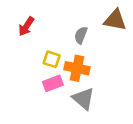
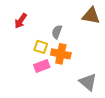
gray semicircle: (81, 35) -> (57, 32), moved
gray triangle: (83, 99) -> (88, 82), moved

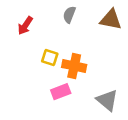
gray semicircle: (57, 32) -> (69, 15), moved
pink rectangle: (42, 66) -> (61, 92), moved

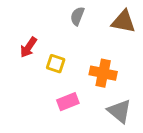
red arrow: (25, 26) -> (28, 47), moved
orange cross: (74, 66) -> (103, 73), moved

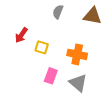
pink rectangle: (68, 102) -> (51, 76), turned -49
gray triangle: (119, 111) -> (78, 83), moved

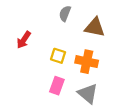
brown triangle: (92, 16) -> (95, 27), moved
yellow square: (42, 47) -> (58, 56), moved

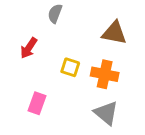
gray semicircle: (65, 14) -> (55, 13), moved
pink rectangle: (57, 86) -> (37, 103), moved

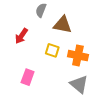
brown triangle: (114, 33) -> (63, 25), moved

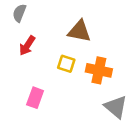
gray semicircle: (41, 10) -> (19, 13), moved
gray triangle: (79, 84) -> (116, 107), moved

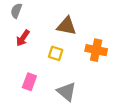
orange cross: (99, 70) -> (96, 50), moved
gray triangle: (116, 107) -> (67, 92), moved

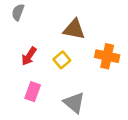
red arrow: (23, 38) -> (29, 56), moved
yellow square: (56, 53) -> (62, 60), turned 32

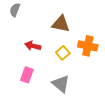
red arrow: (29, 56) -> (33, 46), moved, turned 70
yellow square: (62, 60) -> (63, 53), moved

